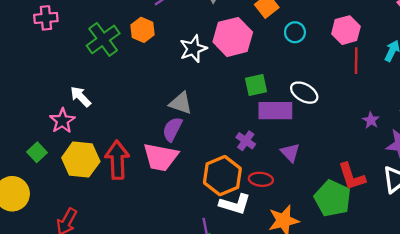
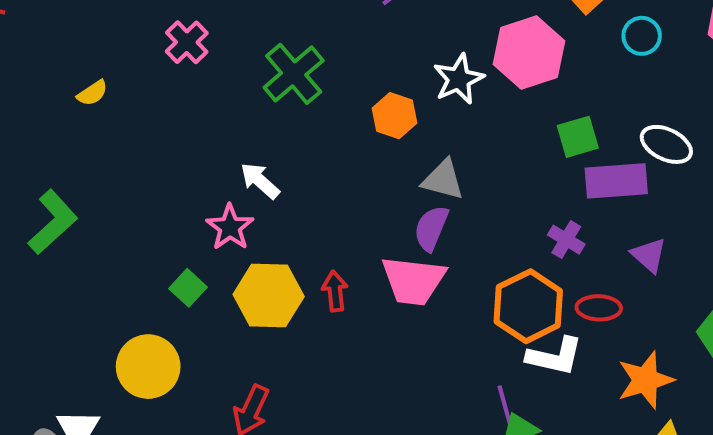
pink cross: (46, 18) -> (187, 42), turned -35
orange hexagon: (142, 30) -> (394, 116), moved
red arrow: (117, 160) -> (335, 291), size x0.6

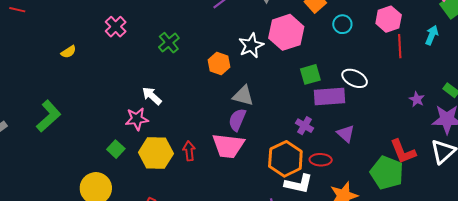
green cross: (294, 74) -> (169, 43), size x0.7
pink star: (230, 227) -> (137, 119), turned 30

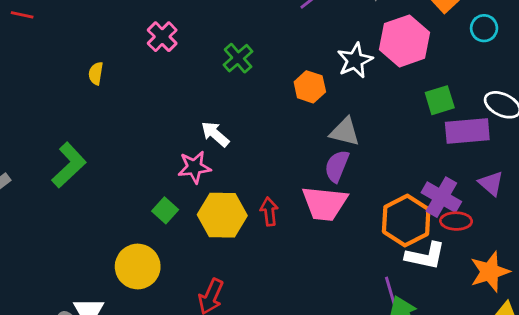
yellow semicircle: (68, 52) -> (96, 73), turned 133
purple cross: (304, 126) -> (441, 197), moved, size x1.5

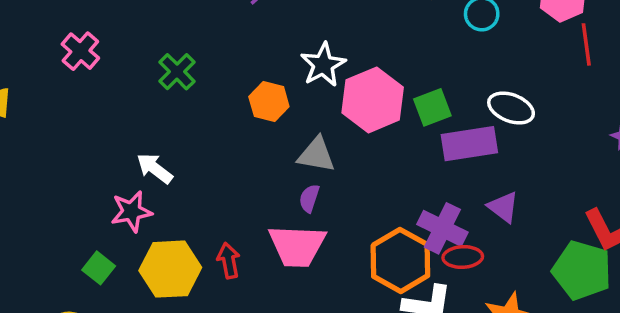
pink hexagon: (404, 41) -> (373, 100), moved
purple semicircle: (337, 166) -> (309, 198), size x0.7

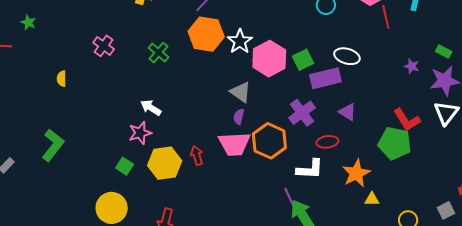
orange hexagon: (269, 102) -> (206, 34), moved, size x1.6
gray triangle: (316, 155) -> (241, 92), turned 30
purple cross: (442, 228) -> (302, 113), moved, turned 32
orange hexagon: (400, 260) -> (269, 141), moved

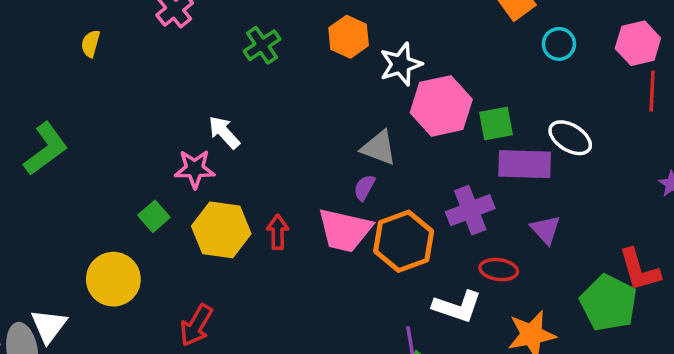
orange hexagon: (206, 34) -> (349, 37), size x0.7
gray triangle: (241, 92) -> (379, 148), turned -30

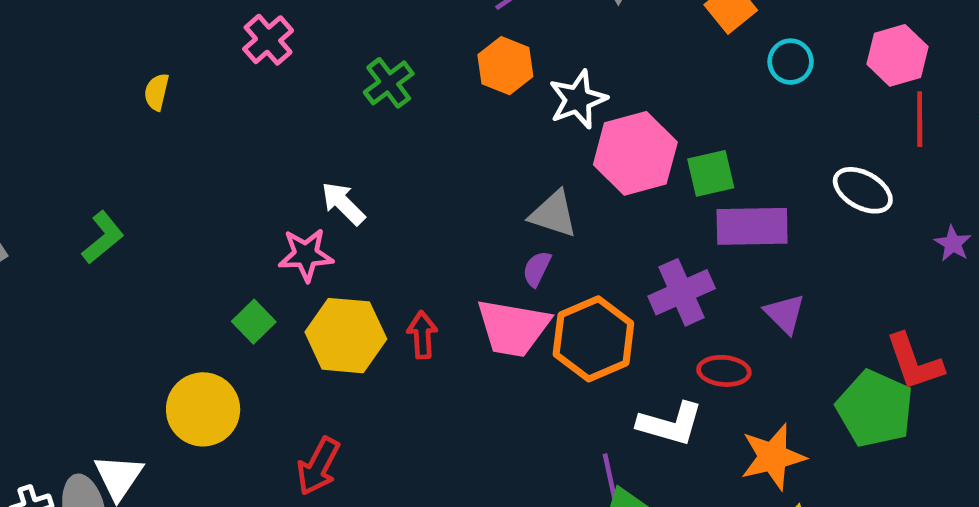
white ellipse: (570, 138) -> (863, 190), moved
green L-shape: (46, 149) -> (103, 238), size x0.7

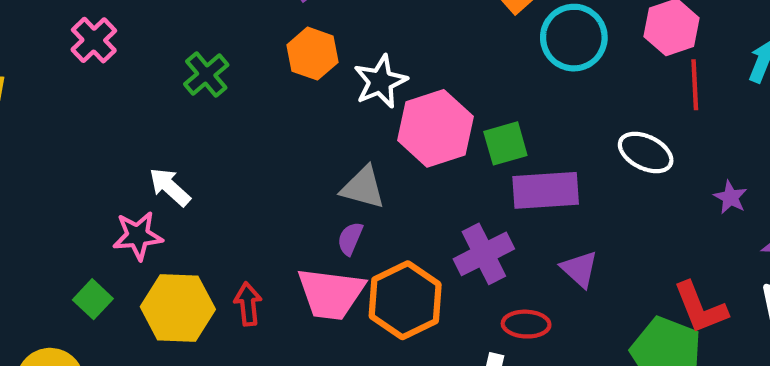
cyan circle: (791, 62) -> (574, 38), size x1.6

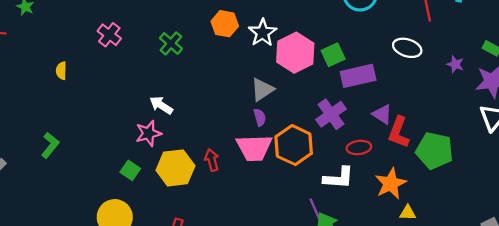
gray triangle: (363, 188) -> (262, 90), turned -40
purple semicircle: (350, 239) -> (260, 117), turned 150
red L-shape: (700, 308) -> (399, 132), moved, turned 52

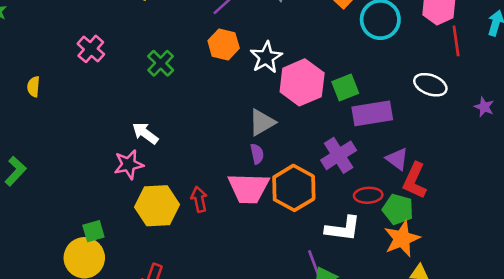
green pentagon: (434, 151) -> (398, 209), moved, size x0.7
green square: (130, 170) -> (93, 231), moved, turned 36

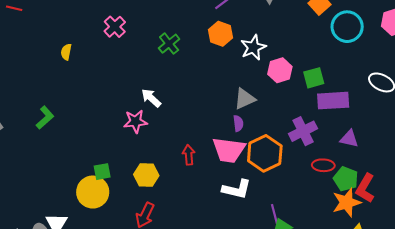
pink hexagon: (302, 82) -> (280, 70), size x0.7
purple triangle: (397, 159) -> (349, 139), turned -30
red L-shape: (415, 181) -> (365, 188), moved
yellow hexagon: (157, 206) -> (146, 175), moved, size x0.7
white L-shape: (343, 229) -> (237, 189), moved

